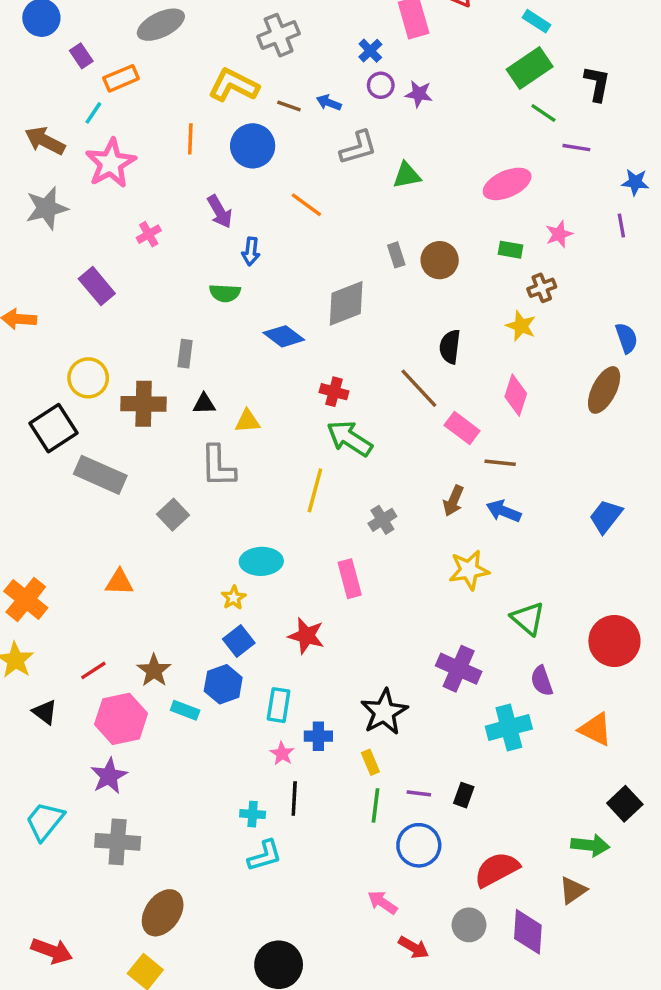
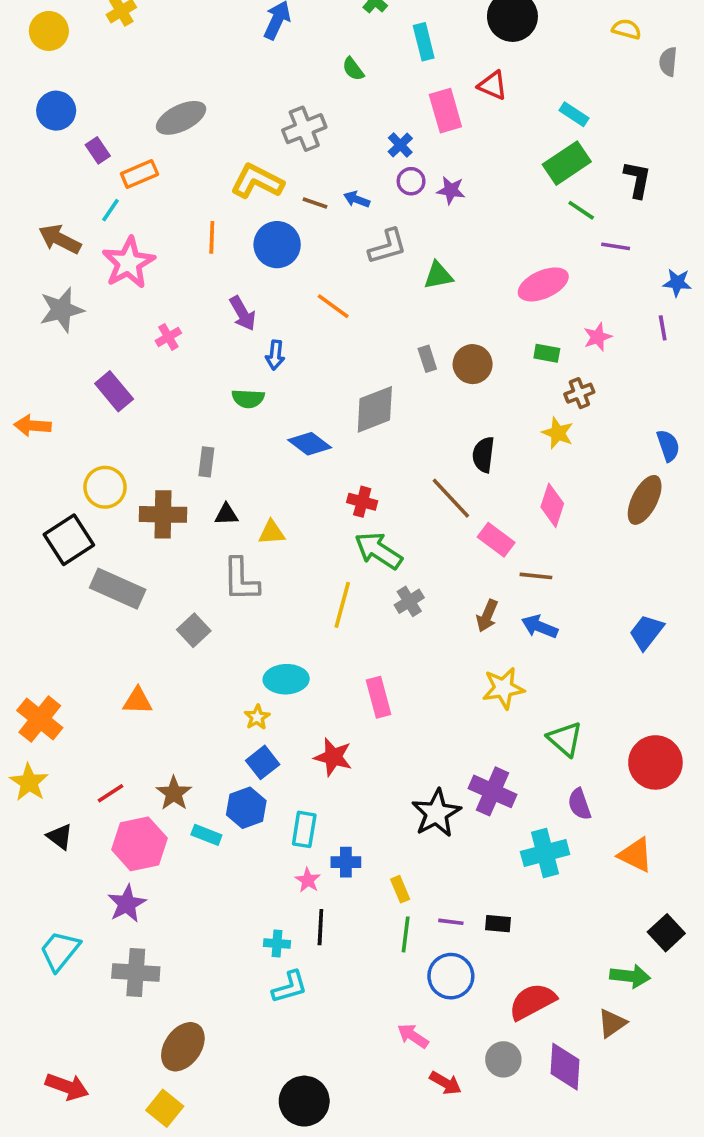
gray cross: (382, 520) -> (409, 601), moved
black star: (384, 712) -> (436, 813), moved
black rectangle: (464, 795) -> (498, 924), turned 75

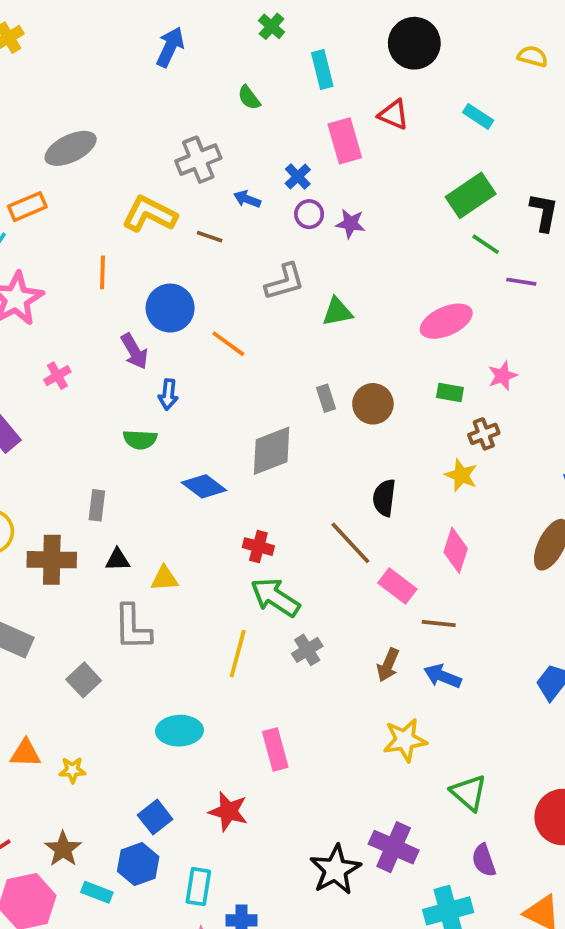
cyan rectangle: (574, 114) -> (478, 116), moved
blue arrow: (357, 199) -> (247, 199), moved
blue circle: (277, 245) -> (170, 308), moved
yellow star: (257, 717) -> (72, 770), moved, turned 30

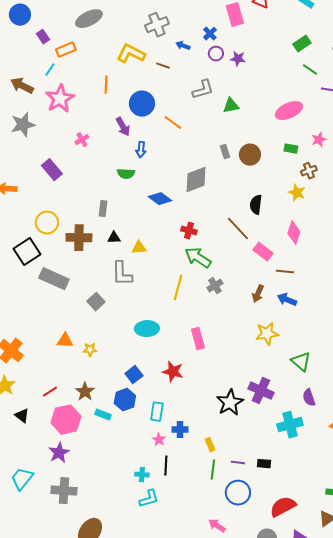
green rectangle: (471, 195) -> (302, 44), size x0.7

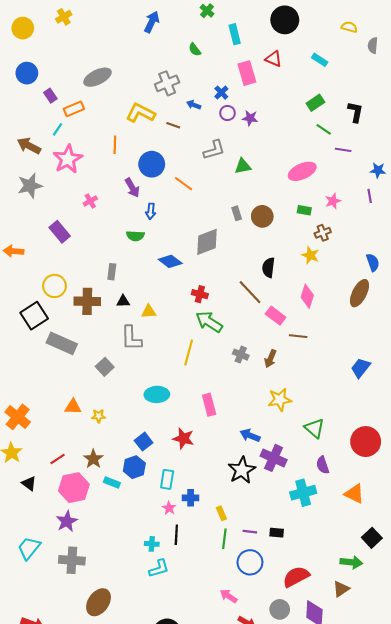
gray cross: (215, 286) -> (241, 355), moved, turned -35
blue arrow: (287, 300) -> (250, 435), moved

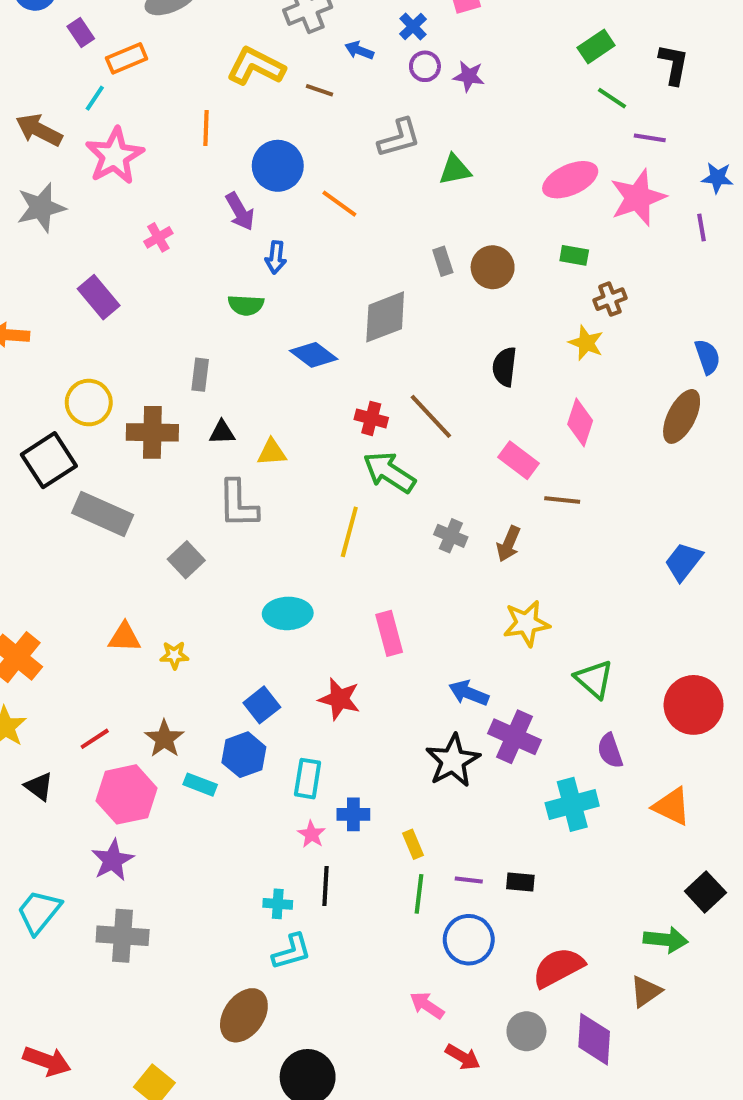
pink star: (333, 201) -> (638, 198), moved, size x1.8
brown line: (250, 292) -> (431, 416), moved
brown ellipse: (99, 602) -> (244, 1015), moved

